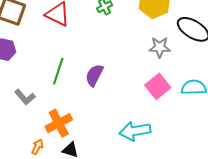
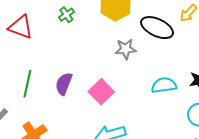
pink square: (158, 86) -> (101, 92), moved

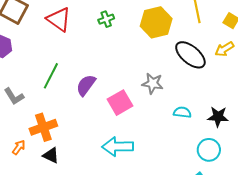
gray star: (126, 49) -> (153, 83), moved
cyan semicircle: (164, 85) -> (182, 112), size x0.7

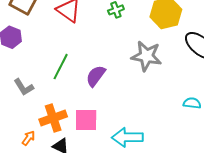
gray star: (153, 83) -> (146, 56), moved, size x1.4
pink square: (120, 103) -> (86, 120), moved, turned 30

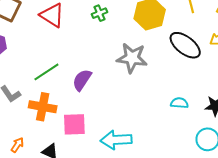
green line: (61, 67) -> (46, 72), turned 32
orange cross: (53, 118) -> (43, 107), moved, turned 32

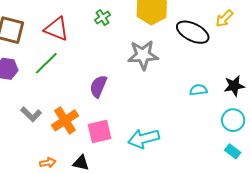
green line: (46, 72) -> (46, 63), moved
orange cross: (43, 107) -> (65, 120), turned -32
orange arrow: (17, 145) -> (48, 163), turned 56

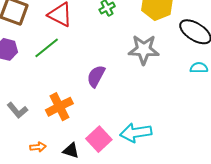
cyan semicircle: (198, 90) -> (199, 68), moved
gray L-shape: (31, 114) -> (17, 110), moved
pink square: (100, 132) -> (99, 139), moved, turned -35

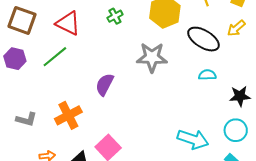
gray L-shape: (17, 110) -> (26, 119), turned -35
cyan arrow: (136, 133) -> (193, 139), moved, turned -152

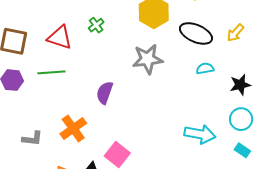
green cross: (115, 16) -> (96, 25), moved
yellow arrow: (236, 28) -> (235, 33), moved
green line: (55, 57) -> (51, 72), turned 44

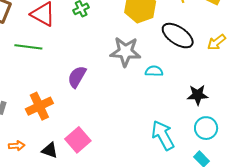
cyan semicircle: (205, 68) -> (154, 71), moved
black star: (240, 85) -> (198, 95), moved
cyan arrow: (200, 134) -> (163, 135), turned -140

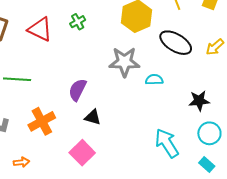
green line: (28, 47) -> (17, 79), moved
black triangle: (50, 150) -> (93, 117), moved

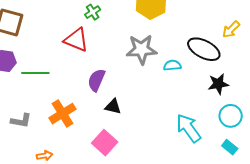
red triangle: (40, 29) -> (76, 40), moved
black ellipse: (176, 43) -> (204, 49), moved

